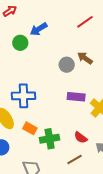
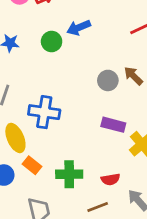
orange rectangle: (30, 128) -> (32, 165), moved
red semicircle: (81, 137) -> (110, 179), turned -56

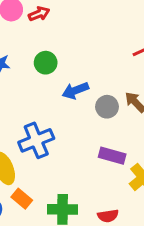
blue arrow: (79, 28) -> (75, 91), moved
blue cross: (44, 112) -> (36, 140), turned -32

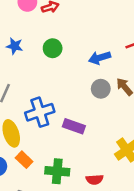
blue arrow: (75, 91) -> (100, 58), moved
purple rectangle: (112, 156) -> (74, 126), moved

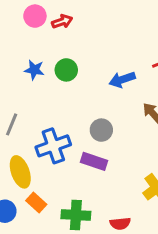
blue star: (15, 46) -> (34, 70), moved
gray circle: (101, 89) -> (101, 130), moved

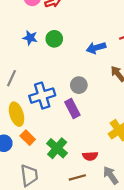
purple rectangle: (94, 161) -> (72, 108), turned 42
green cross: (76, 215) -> (57, 148), turned 35

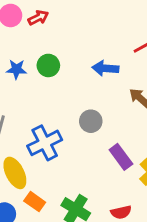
blue arrow: (96, 48) -> (105, 68), turned 30
purple rectangle: (72, 108) -> (121, 157), moved

